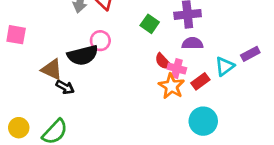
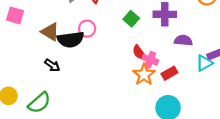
purple semicircle: (192, 43) -> (183, 40), moved
cyan triangle: (225, 66) -> (204, 63), moved
brown triangle: (52, 69) -> (50, 32), moved

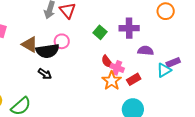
black arrow: (52, 65) -> (45, 74), moved

